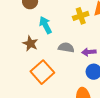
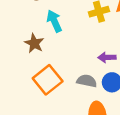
gray semicircle: (66, 47) -> (87, 81), moved

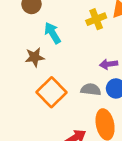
brown star: (34, 43) -> (35, 57), turned -30

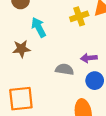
gray semicircle: (91, 89) -> (64, 69), moved
orange square: (51, 92) -> (21, 99), moved, turned 36

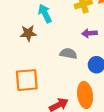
purple arrow: (89, 58) -> (89, 33), moved

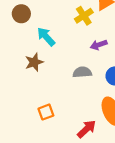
orange square: (27, 80) -> (46, 112), size x0.6

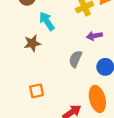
gray semicircle: (82, 72) -> (75, 59), turned -70

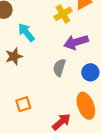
purple arrow: (94, 36) -> (76, 42), size x1.5

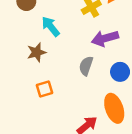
orange square: (23, 104) -> (44, 89), moved

